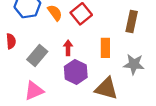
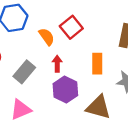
orange semicircle: (55, 13) -> (47, 37), moved

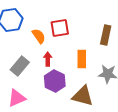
red square: (71, 27) -> (60, 28), turned 30

